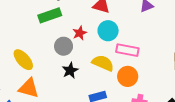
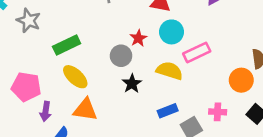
green rectangle: (50, 15) -> (67, 45), moved
pink rectangle: (127, 50) -> (197, 52), turned -30
orange circle: (128, 76) -> (241, 80), moved

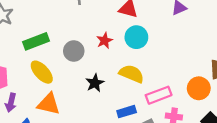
pink rectangle: (197, 52) -> (159, 95), moved
gray circle: (121, 56) -> (74, 51), moved

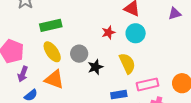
gray circle: (74, 51) -> (79, 54), moved
yellow semicircle: (132, 74) -> (127, 63), turned 35

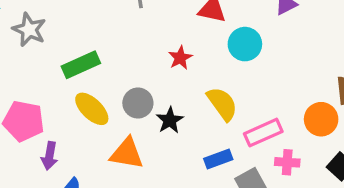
cyan circle: (136, 33) -> (245, 44), moved
orange triangle: (54, 79) -> (127, 153), moved

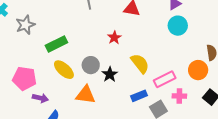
gray star: (29, 30) -> (25, 25), turned 30
cyan circle: (245, 44) -> (178, 26), moved
purple arrow: (50, 156) -> (40, 98), turned -84

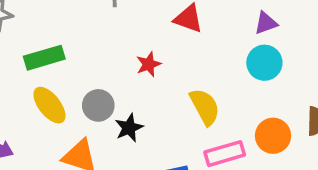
yellow semicircle: (140, 63) -> (205, 107), moved
orange circle: (198, 70) -> (273, 136), moved

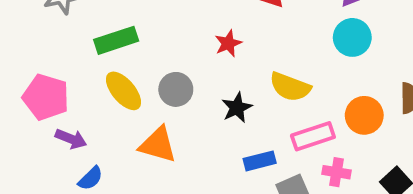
yellow semicircle: (205, 107) -> (290, 87), turned 141
black star: (129, 128) -> (237, 108), moved

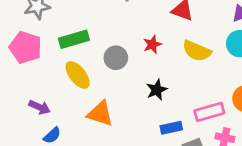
yellow semicircle: (290, 87) -> (197, 51), moved
gray circle: (176, 89) -> (116, 58), moved
pink pentagon: (46, 97) -> (25, 47), moved

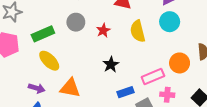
yellow semicircle: (197, 51) -> (138, 31), turned 60
gray circle: (116, 58) -> (76, 22), moved
purple arrow: (39, 107) -> (37, 88), moved

